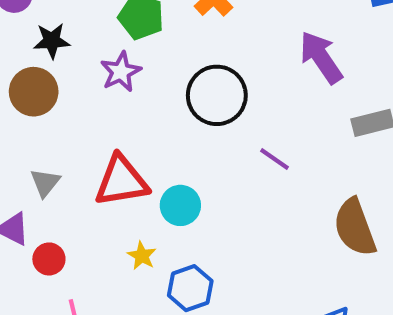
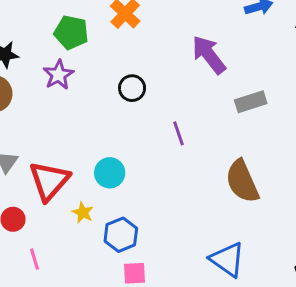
black circle: (217, 95) -> (132, 88), size x0.6
purple line: (275, 159) -> (179, 133), turned 40
red triangle: (121, 181) -> (49, 181), moved, turned -36

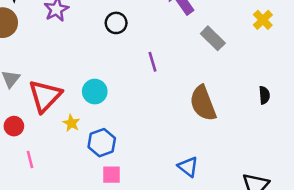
gray rectangle: (251, 102) -> (213, 38), turned 60
blue triangle: (227, 260) -> (188, 167), size x0.7

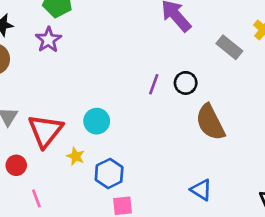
black circle: (116, 23) -> (186, 83), moved
gray rectangle: (213, 38) -> (229, 47), moved
purple line: (153, 62) -> (154, 84), turned 42

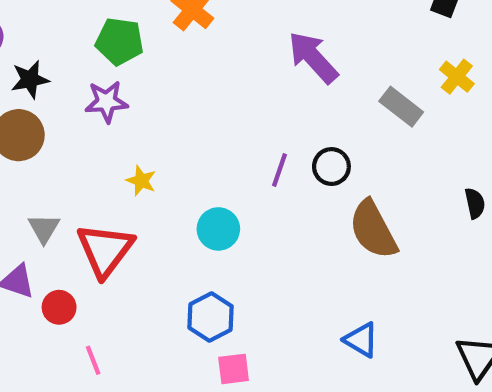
purple star: (48, 40) -> (106, 102), turned 30
cyan circle: (97, 121) -> (218, 229), moved
yellow star: (76, 156) -> (141, 181), moved

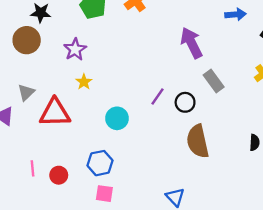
purple star: (106, 102) -> (75, 49), moved, turned 30
gray rectangle: (401, 107) -> (214, 81), moved
red triangle: (105, 250) -> (55, 113), turned 36
red circle: (59, 307) -> (59, 175), moved

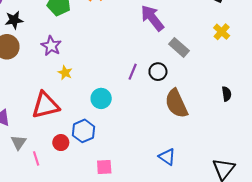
gray triangle: (26, 92) -> (19, 142), moved
blue hexagon: (100, 163) -> (84, 131), moved
red circle: (59, 175) -> (61, 143), moved

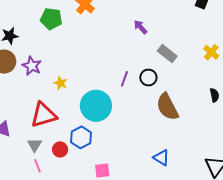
purple arrow: (152, 18) -> (140, 27), size x0.6
yellow cross: (222, 32) -> (211, 52), moved
purple star: (51, 46) -> (32, 66), moved
cyan circle: (101, 98) -> (96, 106), size x1.6
gray triangle: (19, 142) -> (34, 145), moved

